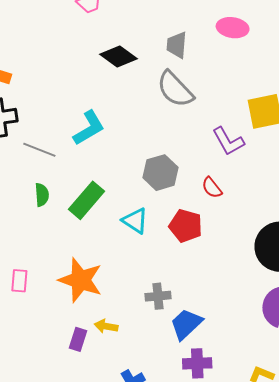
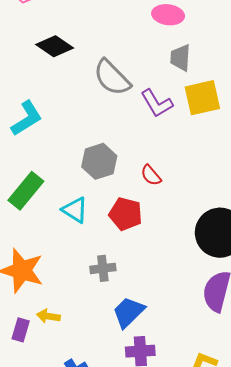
gray trapezoid: (177, 45) -> (180, 58), moved
purple L-shape: (228, 141) -> (157, 103), moved
gray cross: (158, 296) -> (103, 268), moved

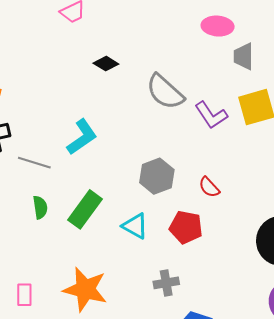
black diamond: (55, 46) -> (106, 64), size x0.7
gray trapezoid: (180, 58) -> (243, 56), moved

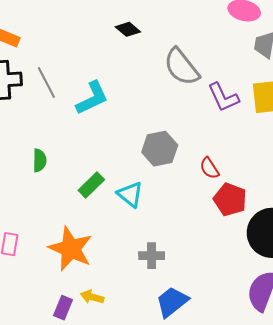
gray line: (34, 163) -> (46, 82), moved, turned 36
green rectangle: (85, 209) -> (91, 185), moved, size x0.7
red pentagon: (186, 227) -> (230, 199), moved

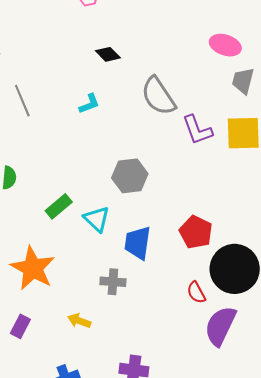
cyan L-shape: (92, 98) -> (89, 104), moved, size x0.6
red semicircle: (209, 168) -> (196, 292), moved
yellow arrow: (92, 297) -> (79, 321), moved
blue trapezoid: (172, 302) -> (138, 243), moved, turned -48

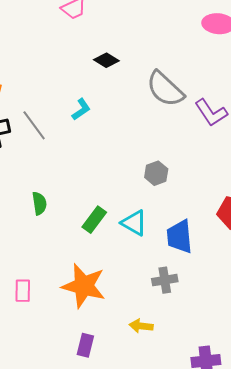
cyan L-shape: (89, 104) -> (81, 109), moved
gray hexagon: (130, 176) -> (156, 173), size x0.7

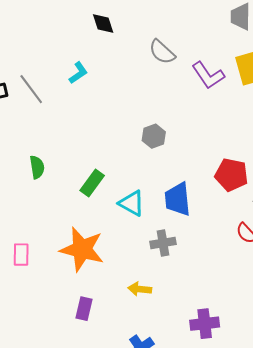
black diamond: (106, 60) -> (103, 24), turned 40
gray semicircle: (165, 89) -> (162, 52), size x0.7
cyan triangle: (134, 223) -> (132, 203), moved

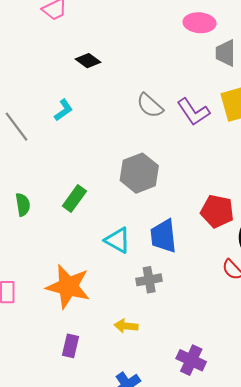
black diamond: (103, 24) -> (88, 61), turned -35
gray semicircle: (162, 52) -> (150, 106), moved
gray hexagon: (154, 136) -> (139, 173), size x1.6
green rectangle: (92, 183) -> (74, 198), moved
purple cross: (205, 324) -> (191, 360), turned 32

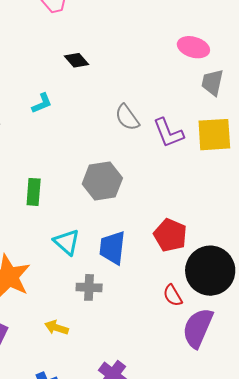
green rectangle: (74, 198) -> (34, 192), turned -44

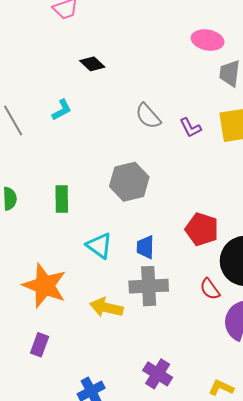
purple L-shape: (168, 133) -> (190, 128), size x0.7
blue trapezoid: (112, 248) -> (145, 247), size x0.7
gray cross: (89, 287) -> (149, 286), moved, size x1.5
yellow arrow: (57, 328) -> (106, 308), moved, size x1.4

